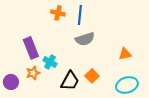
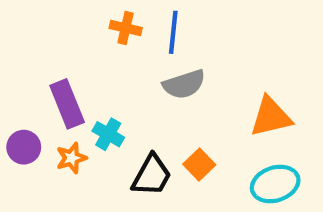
orange triangle: (125, 54) -> (271, 117), size x1.5
purple circle: (11, 82) -> (24, 147), moved

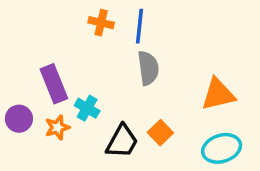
gray semicircle: (184, 84) -> (148, 68), turned -80

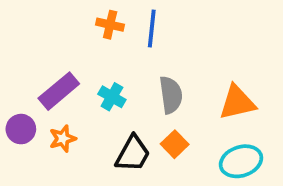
gray semicircle: (148, 68) -> (171, 95), moved
purple rectangle: (54, 84) -> (59, 91), turned 72
cyan cross: (87, 108) -> (112, 97), moved

